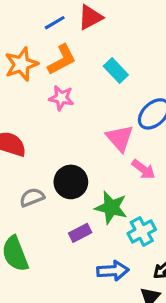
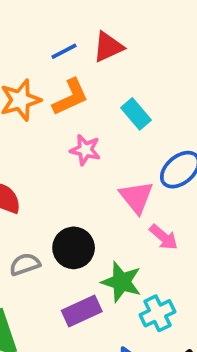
pink star: (61, 98) -> (85, 150), moved
purple rectangle: (80, 233) -> (82, 311), size x1.4

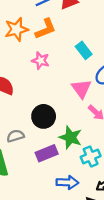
cyan rectangle: (136, 114) -> (84, 50), moved
pink star: (85, 150) -> (41, 61), moved
gray semicircle: (25, 264) -> (15, 136), moved

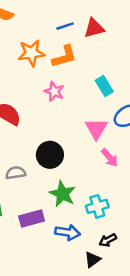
green star: (70, 137) -> (63, 194), moved
purple rectangle: (47, 153) -> (32, 218), moved

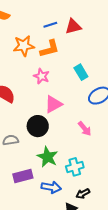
pink triangle: (96, 129) -> (53, 104), moved, turned 30

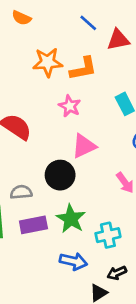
blue line: (50, 25) -> (88, 23), moved, turned 56
purple rectangle: (23, 176) -> (33, 225), moved

